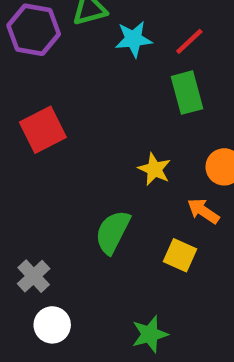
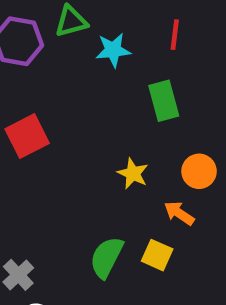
red line: (189, 41) -> (175, 35), moved, turned -40
green semicircle: (113, 232) -> (106, 257), moved

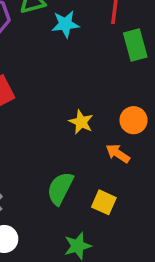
green rectangle: (164, 101) -> (135, 45), moved
yellow square: (157, 255) -> (104, 202), moved

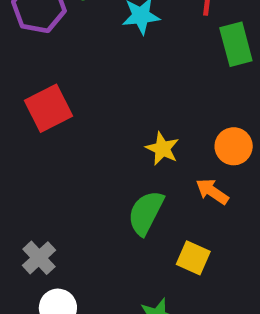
green semicircle: (60, 188) -> (146, 213), moved

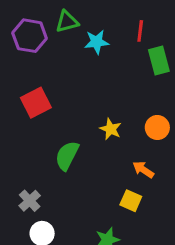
orange arrow: (212, 191) -> (143, 170), moved
green semicircle: (146, 213) -> (67, 156), moved

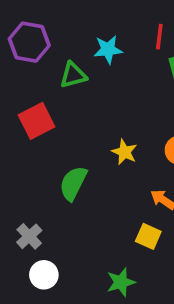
green triangle: (67, 22) -> (73, 75), moved

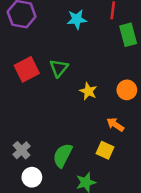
green triangle: (73, 75) -> (59, 68), moved, turned -36
green semicircle: (73, 183) -> (63, 155), moved

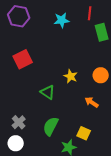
green triangle: (59, 68) -> (48, 92), moved, turned -35
yellow square: (105, 150) -> (84, 133), moved
white circle: (32, 177) -> (16, 143), moved

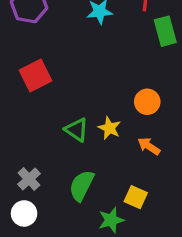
orange circle: (101, 75) -> (147, 102), moved
yellow star: (71, 76) -> (109, 128), moved

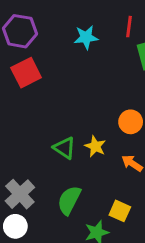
red square: (36, 75) -> (26, 73), moved
gray cross: (29, 179) -> (20, 194), size x1.4

